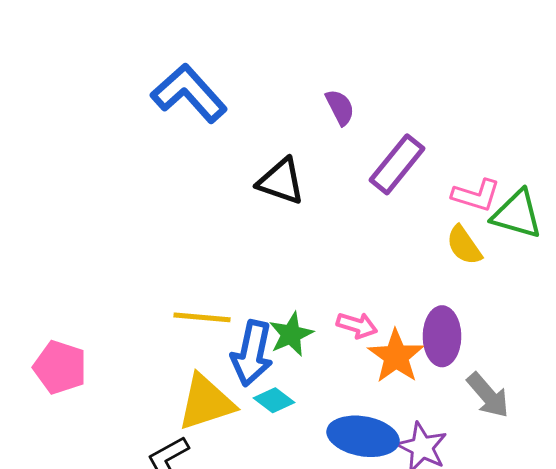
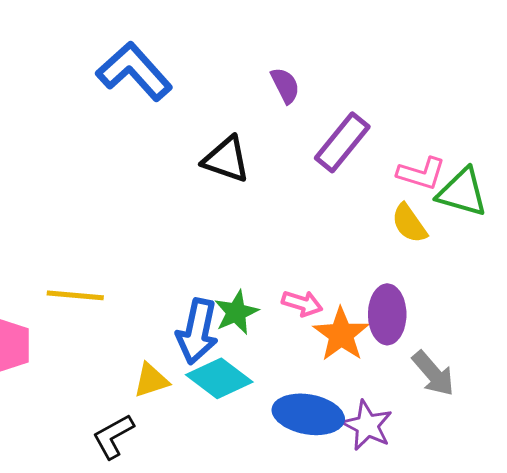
yellow line: (202, 317) -> (75, 295), moved
cyan diamond: (274, 400) -> (219, 378), size x1.6
yellow triangle: (206, 402) -> (151, 380), size x0.6

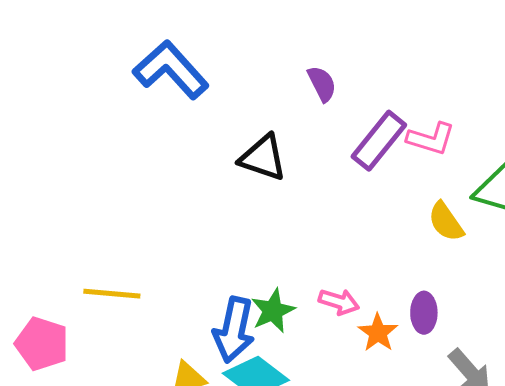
pink L-shape: (421, 173) -> (431, 139), moved
purple ellipse: (387, 314) -> (424, 313), size x0.7
orange star: (341, 334) -> (378, 333), size x0.7

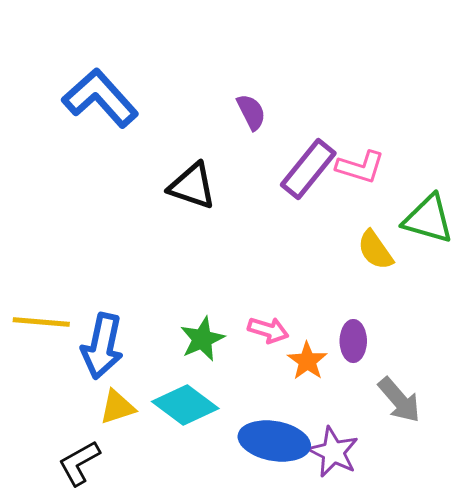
blue arrow: (234, 330) -> (102, 346), moved

